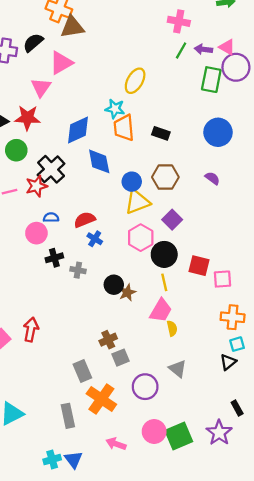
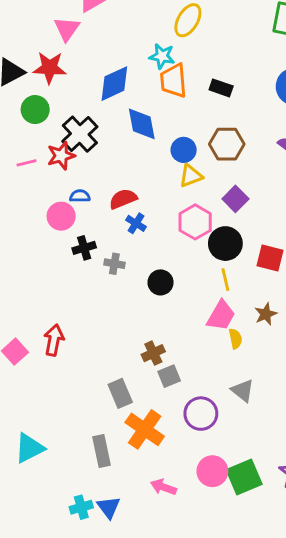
yellow triangle: (137, 202) -> (191, 176), size x0.7
brown star: (127, 293) -> (266, 314), moved

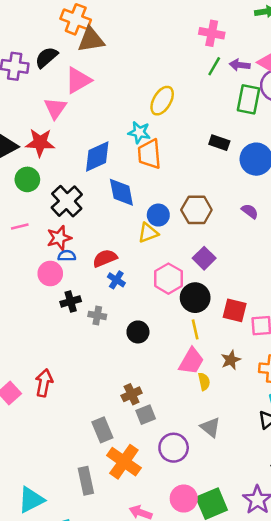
black rectangle: (221, 88) -> (219, 143), moved
red star: (61, 156) -> (59, 238), moved
yellow triangle: (191, 176) -> (148, 233), moved
cyan triangle: (29, 448) -> (31, 500), moved

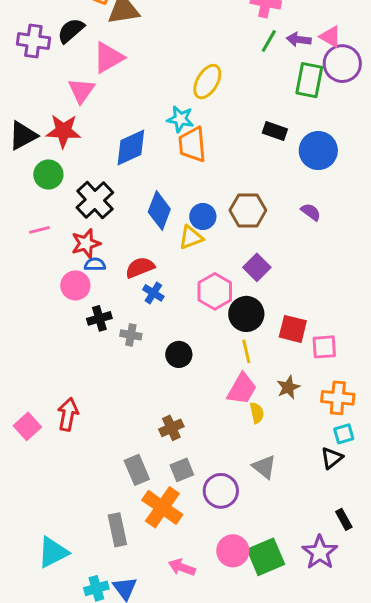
blue diamond: (121, 192) -> (159, 210), moved, turned 32
gray square: (146, 415) -> (182, 470), moved

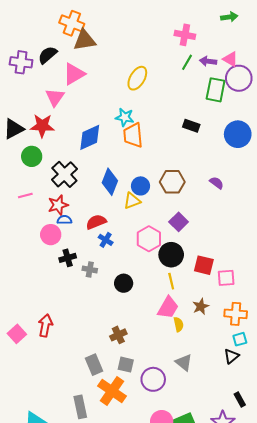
yellow ellipse: (207, 82) -> (137, 78), moved
blue circle: (318, 151) -> (238, 134), moved
gray square: (182, 470) -> (126, 365), turned 35

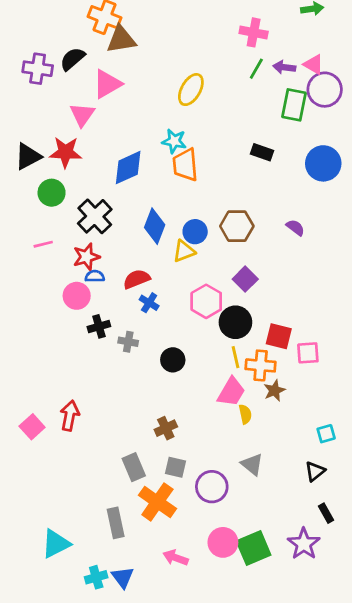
orange cross: (236, 314) -> (261, 365), moved
black triangle: (231, 356) -> (315, 471), moved

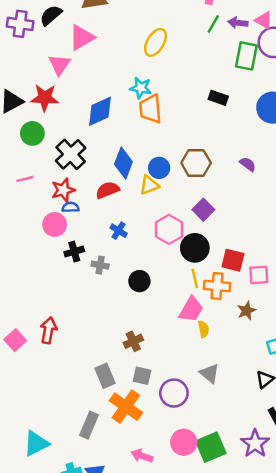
red semicircle: (137, 279) -> (107, 190), moved
brown star: (274, 391) -> (246, 311), moved
gray rectangle: (116, 523) -> (89, 425), turned 35

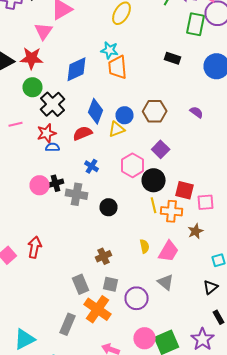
green circle: (32, 133) -> (32, 87), moved
pink circle: (55, 224) -> (40, 185), moved
gray cross: (100, 265) -> (76, 194), size x1.5
pink trapezoid: (191, 309) -> (168, 251), moved
yellow semicircle: (203, 329) -> (144, 246), moved

